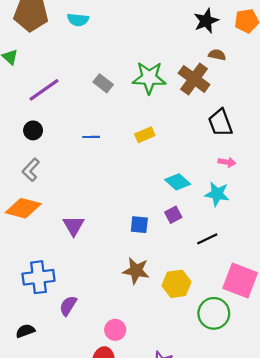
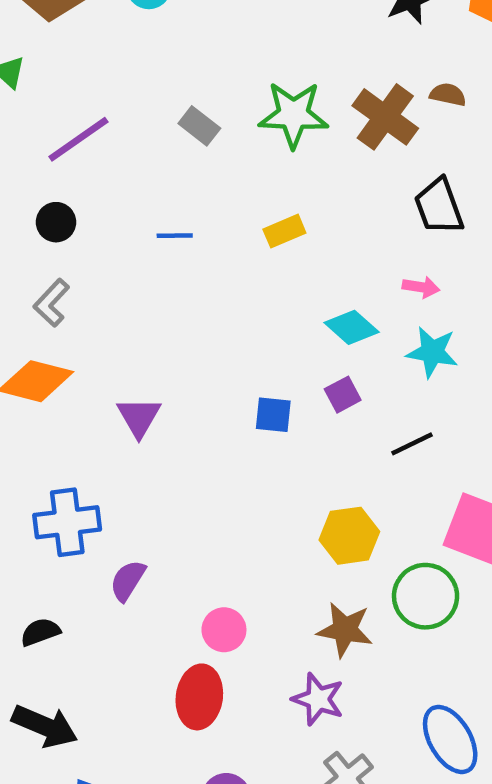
brown semicircle: (217, 55) -> (448, 95), moved
pink arrow: (227, 162) -> (421, 287), moved
brown star: (136, 271) -> (345, 630), moved

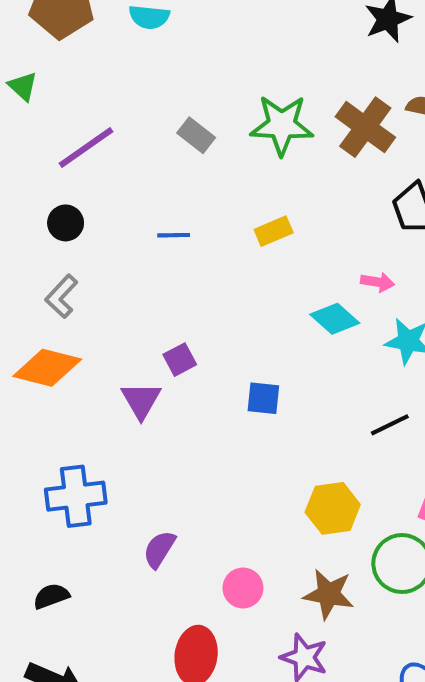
pink arrow: (421, 287) -> (378, 282), moved
purple square: (343, 395) -> (180, 360), moved
purple semicircle: (128, 580) -> (159, 549), moved
pink circle: (224, 630) -> (243, 588), moved

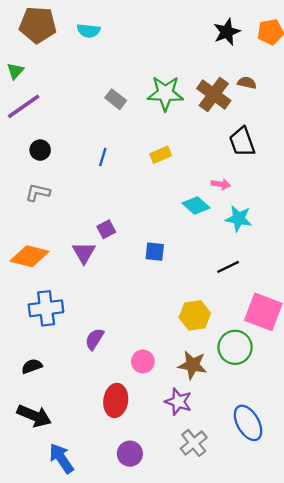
green triangle: (23, 86) -> (15, 71), turned 30
purple line: (86, 147) -> (24, 106), moved
blue line: (174, 235) -> (103, 157), turned -72
gray L-shape: (61, 296) -> (38, 193), turned 60
orange diamond: (47, 368) -> (29, 256), moved

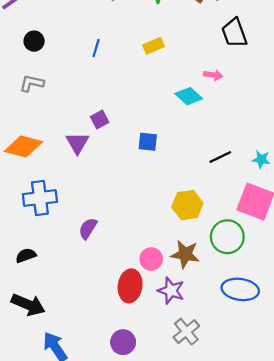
cyan star: (239, 219) -> (261, 159), moved, size x0.7
pink circle: (143, 361) -> (151, 259), moved
red ellipse: (116, 400) -> (130, 286), moved
blue ellipse: (248, 423) -> (240, 289), moved, turned -52

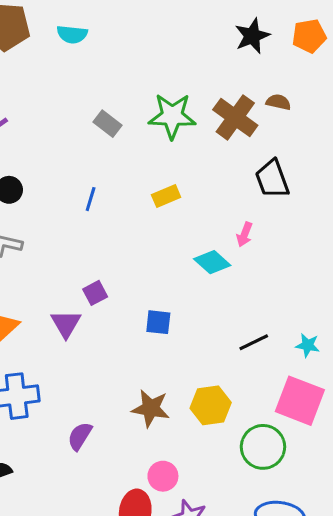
pink arrow: (213, 75) -> (245, 234), turned 102
brown star: (185, 254) -> (151, 408), moved

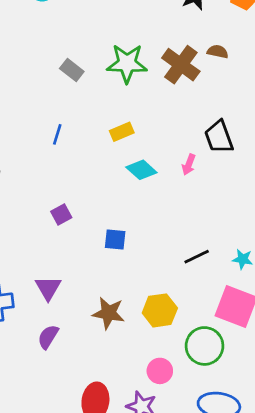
black trapezoid: (272, 179) -> (219, 137), moved
cyan diamond: (212, 262) -> (141, 170), moved
purple triangle: (66, 324) -> (48, 288), moved
pink circle: (163, 476) -> (160, 371), moved

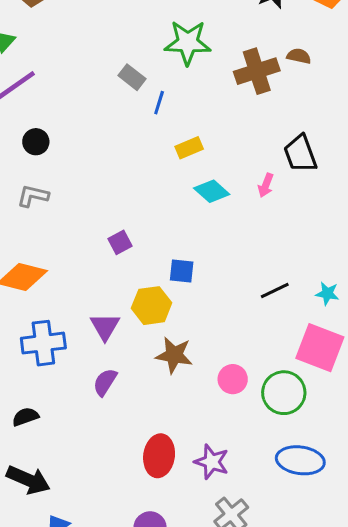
green star: (127, 63) -> (188, 43), moved
brown cross: (181, 65) -> (257, 71), turned 36
blue line: (57, 134) -> (159, 103), moved
yellow hexagon: (160, 310) -> (152, 306), moved
pink circle: (160, 371) -> (233, 379), moved

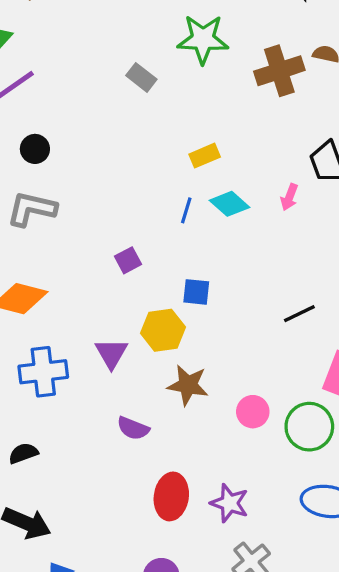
blue line: (159, 103) -> (186, 210), moved
gray L-shape: (33, 196) -> (32, 209), size x1.4
purple semicircle: (105, 382) -> (133, 428), moved, turned -100

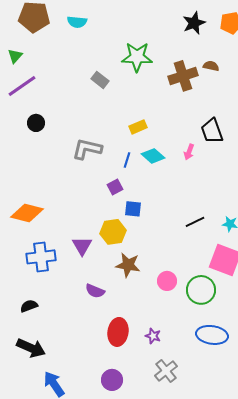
gray L-shape: (32, 209) -> (87, 149), moved
purple square: (128, 260) -> (115, 187), moved
purple star: (229, 503) -> (153, 336), size x0.7

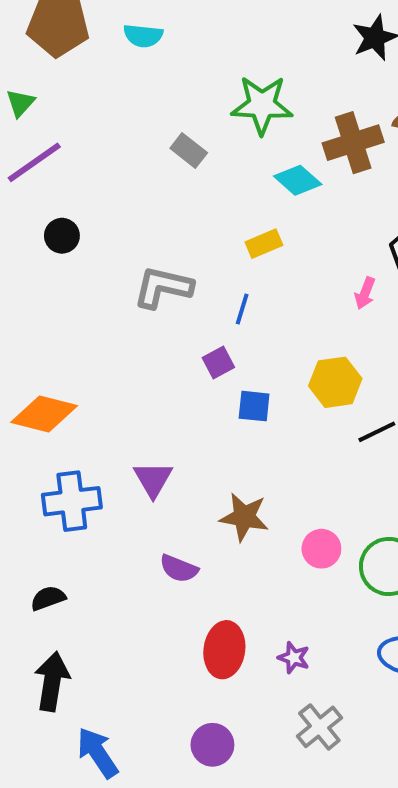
cyan diamond: (153, 156) -> (298, 180), moved
yellow hexagon: (113, 232) -> (335, 382), moved
black arrow: (31, 348) -> (52, 681), turned -104

